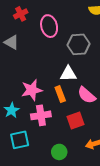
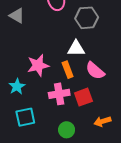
pink cross: (41, 115) -> (59, 94), moved

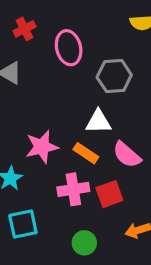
orange rectangle: (68, 70) -> (86, 153), turned -35

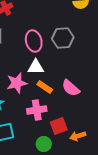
pink ellipse: (69, 48) -> (34, 41), moved
white triangle: (98, 122) -> (36, 67), moved
red square: (109, 194) -> (59, 126), moved

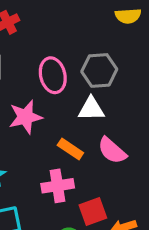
white triangle: (36, 67) -> (91, 109), moved
pink star: (17, 83) -> (26, 117), moved

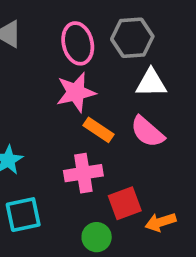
white triangle: (91, 109) -> (151, 83), moved
pink star: (26, 117) -> (76, 92), moved

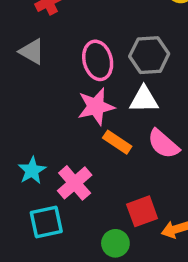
white triangle: (151, 83) -> (144, 99), moved
pink cross: (83, 173) -> (75, 183), moved, turned -32

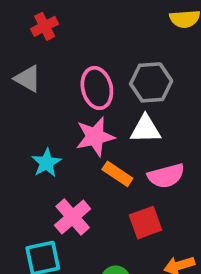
pink semicircle: (163, 144) -> (166, 176), turned -56
cyan star: (32, 170) -> (46, 163), moved
red square: (142, 211) -> (146, 223), moved

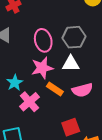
pink cross: (73, 217) -> (29, 102), moved
red square: (146, 223) -> (71, 127), moved

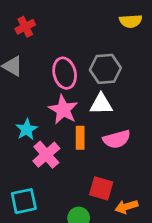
pink star: (42, 68) -> (63, 110), turned -30
orange rectangle: (55, 89) -> (80, 138), turned 56
red square: (71, 127) -> (101, 188), turned 36

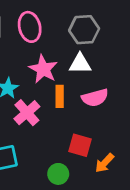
pink ellipse: (65, 73) -> (30, 27), moved
orange arrow: (126, 207) -> (104, 163), turned -30

